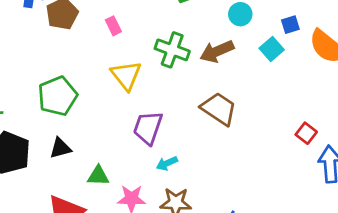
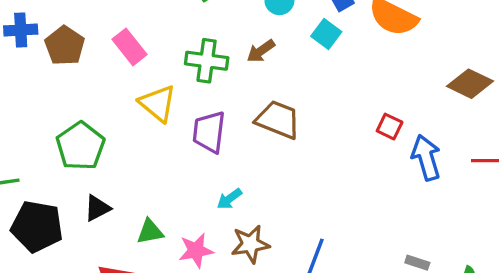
pink rectangle: (113, 26) -> (129, 47), size x1.5
brown arrow: (217, 51) -> (261, 51), size x0.7
purple trapezoid: (148, 128) -> (209, 132), moved

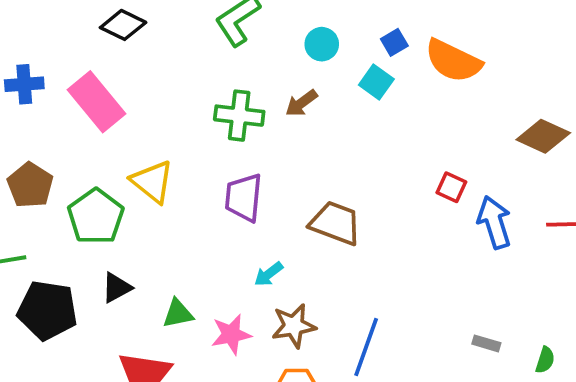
brown pentagon: (65, 46) -> (30, 185), moved
pink rectangle: (129, 47) -> (96, 102), moved, size x1.4
yellow triangle: (158, 103) -> (152, 182), moved
brown trapezoid: (278, 120) -> (335, 223), moved

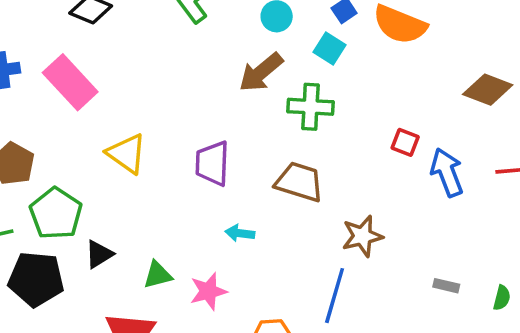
brown arrow: (301, 103) -> (261, 72), size x1.5
green cross: (239, 116) -> (311, 107), moved
green pentagon: (96, 217) -> (56, 213), moved
cyan arrow: (269, 274) -> (240, 233), turned 48
brown star: (294, 326) -> (362, 236), moved

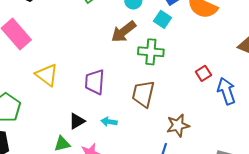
red square: (405, 142) -> (203, 73), turned 35
brown trapezoid: (299, 182) -> (143, 94), turned -96
black triangle: (99, 254) -> (77, 121), moved

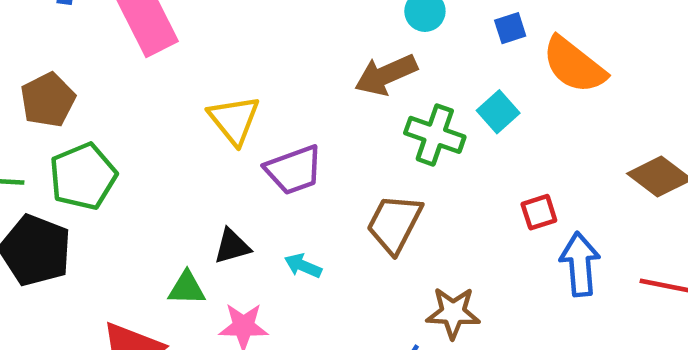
cyan square: (162, 19) -> (498, 112), moved
yellow triangle: (47, 75) -> (234, 120), moved
purple trapezoid: (95, 82) -> (294, 170), turned -128

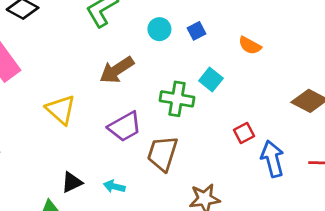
blue square: (510, 28) -> (197, 31), moved
orange semicircle: (574, 65) -> (250, 45), size x0.6
brown arrow: (386, 75) -> (117, 70), moved
purple trapezoid: (294, 170) -> (125, 127), moved

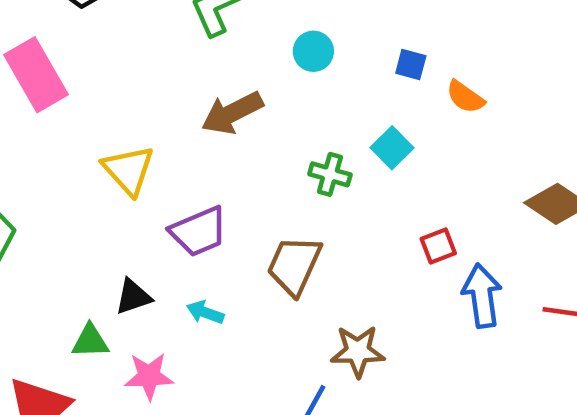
blue square: (197, 31) -> (411, 65), moved, turned 36
green cross: (177, 99) -> (330, 174), size x0.7
purple trapezoid: (125, 127) -> (199, 231), moved

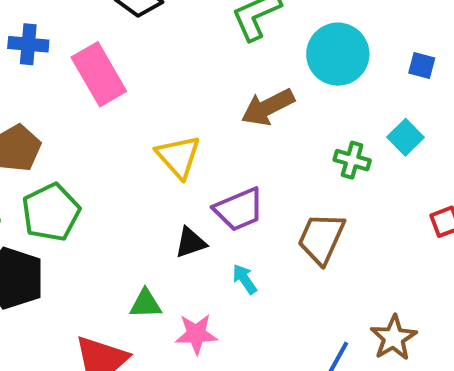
cyan circle: (313, 51) -> (338, 54), size x1.8
black triangle: (133, 297) -> (191, 243), moved
cyan arrow: (205, 312) -> (245, 279), turned 36
brown star: (358, 351) -> (394, 338), moved, turned -30

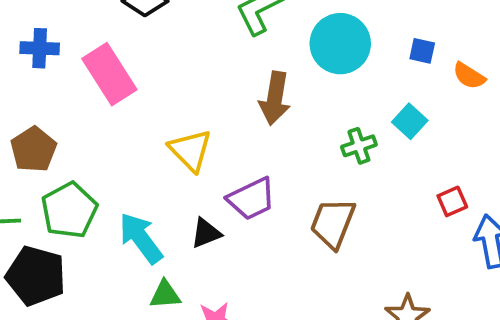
brown arrow: (268, 107) -> (275, 98), turned -51
green cross: (352, 160) -> (359, 146), turned -32
cyan arrow: (245, 279) -> (141, 238), moved, size x1.8

